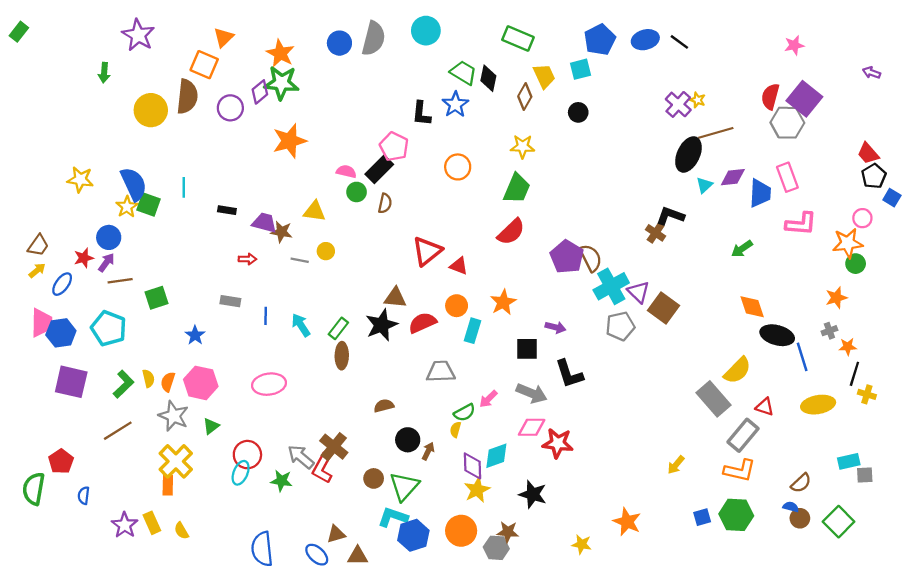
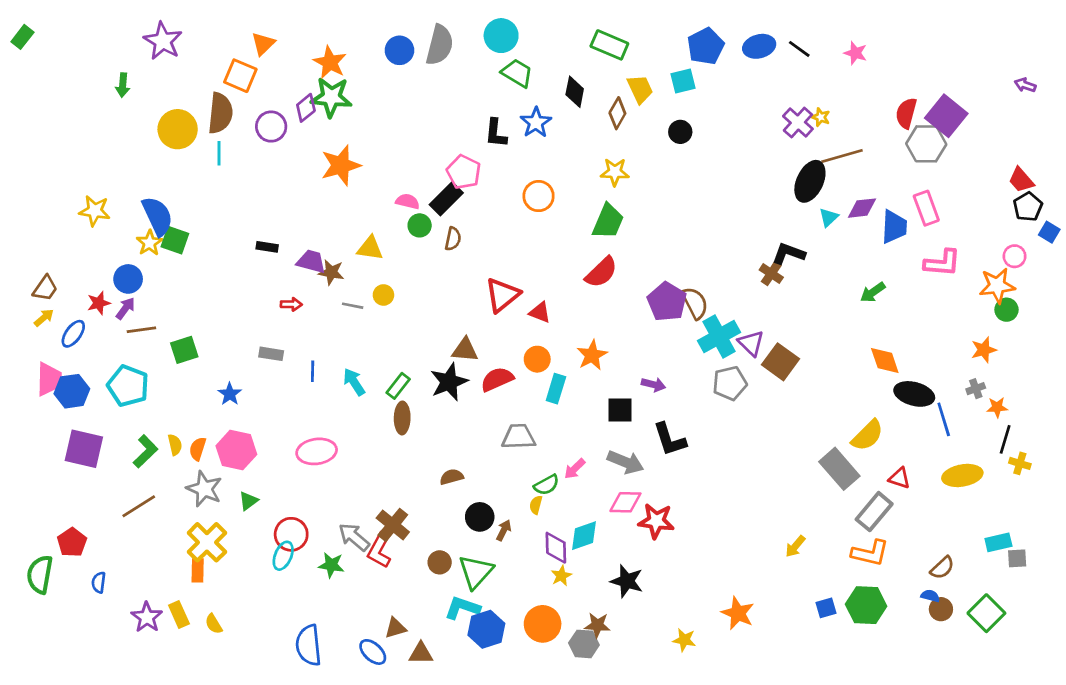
pink star: (794, 45) -> (855, 53), moved, turned 30
green trapezoid: (463, 73) -> (517, 73), moved
cyan line: (184, 187) -> (219, 153), moved
yellow star: (477, 490) -> (561, 576), size x0.7

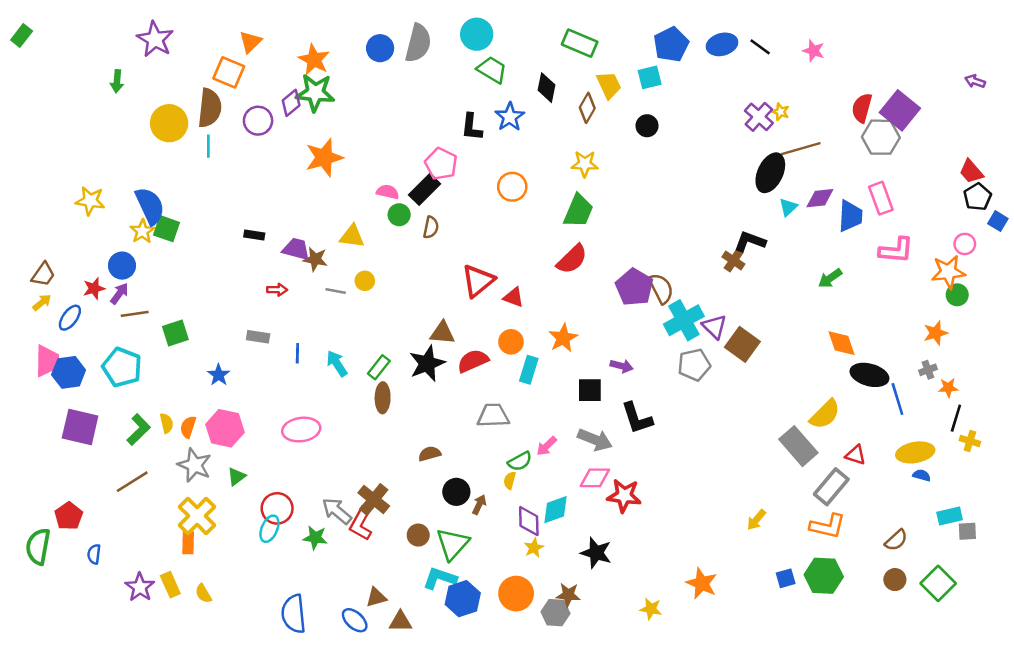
blue semicircle: (930, 596) -> (922, 475), moved

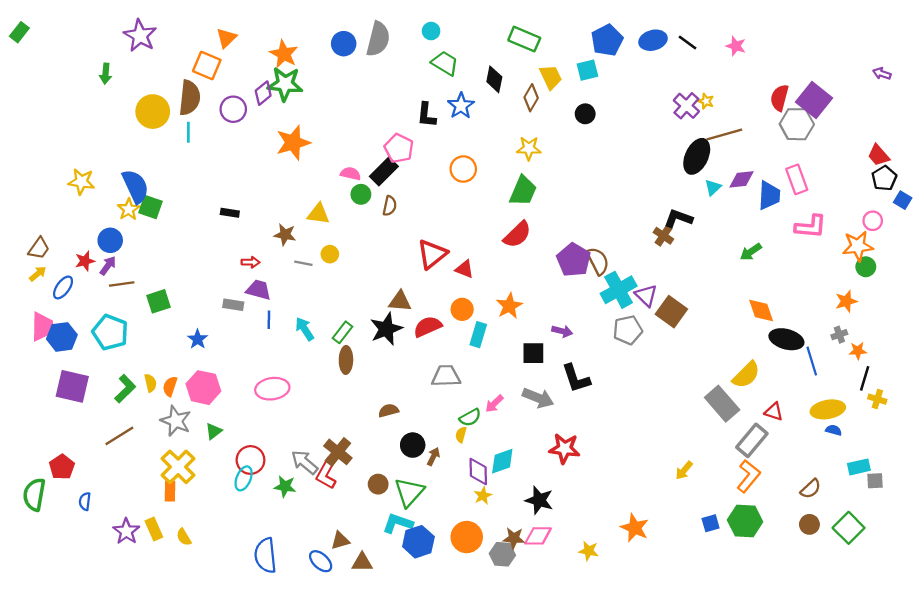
cyan circle: (477, 34) -> (431, 31), size x0.6
purple trapezoid: (296, 249) -> (259, 290), moved
pink diamond: (595, 478) -> (538, 536), moved
orange L-shape: (828, 526) -> (748, 476), turned -64

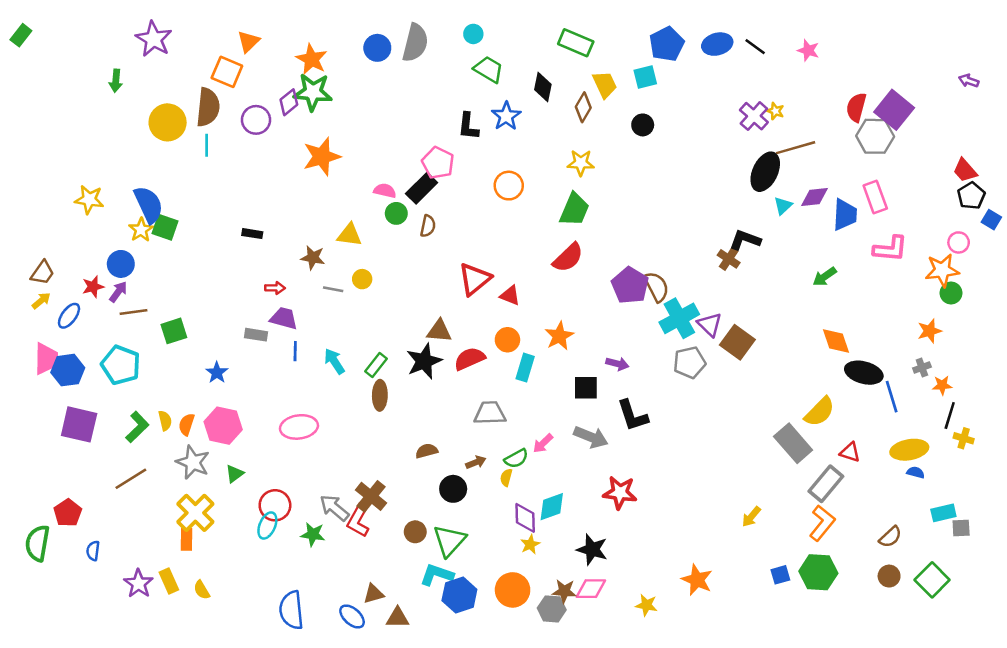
brown arrow: (433, 457) -> (476, 462), moved, turned 42

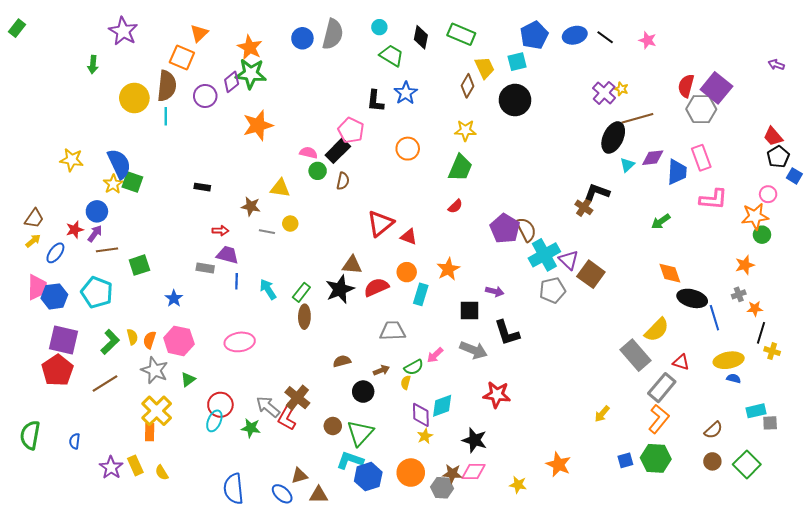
black diamond: (543, 87) -> (421, 37), moved
black circle: (643, 125) -> (515, 100), size x1.8
red semicircle: (568, 258) -> (455, 206), size x0.6
red pentagon: (68, 513) -> (57, 370), moved, size x1.4

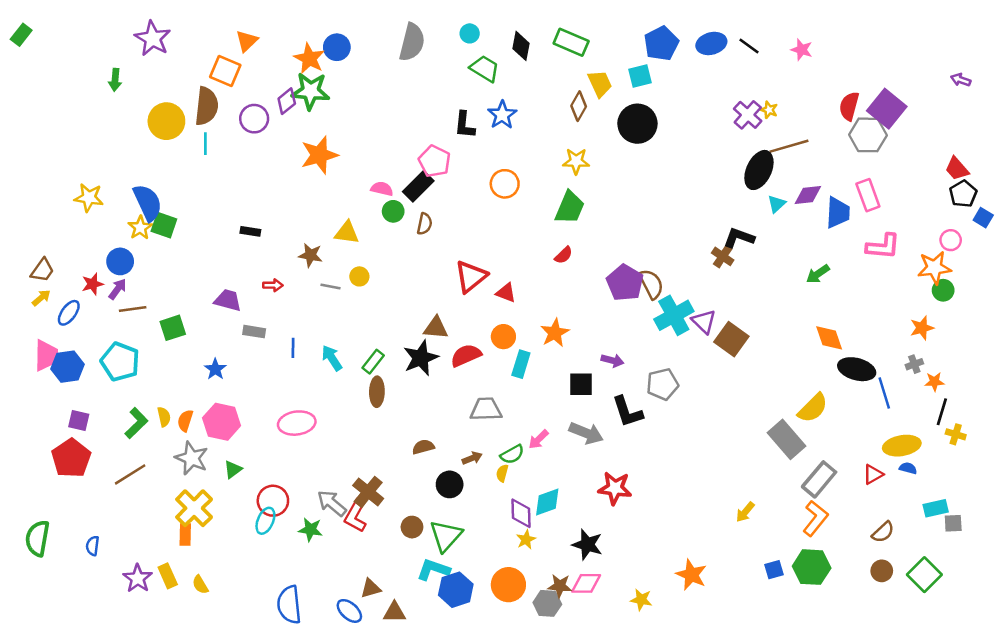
blue circle: (302, 38) -> (337, 47), moved
purple trapezoid: (228, 255) -> (228, 300), moved
gray pentagon: (552, 290) -> (663, 384), moved
purple square: (64, 340) -> (79, 421), size x0.6
red triangle: (681, 362) -> (873, 474), moved, turned -48

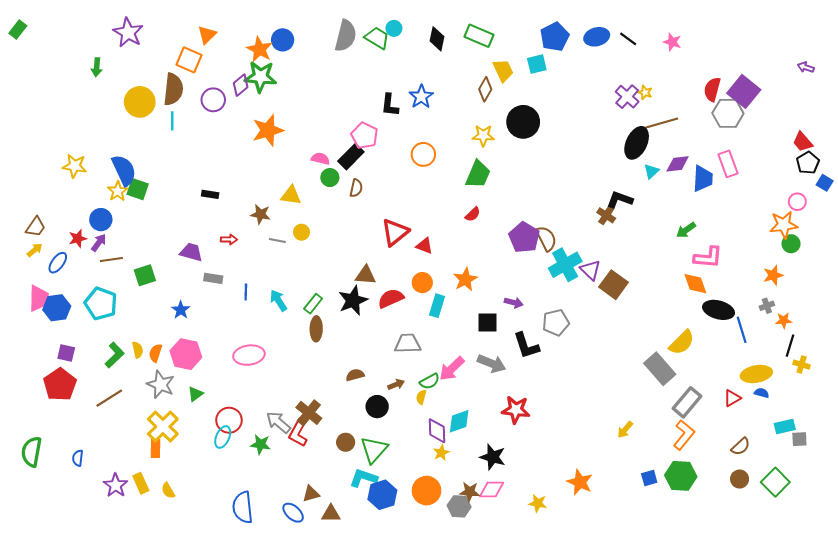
green trapezoid: (485, 69) -> (377, 38), moved
black circle: (637, 124) -> (523, 122), moved
pink L-shape: (883, 246) -> (708, 257), moved
pink arrow: (539, 439) -> (452, 369), size x1.5

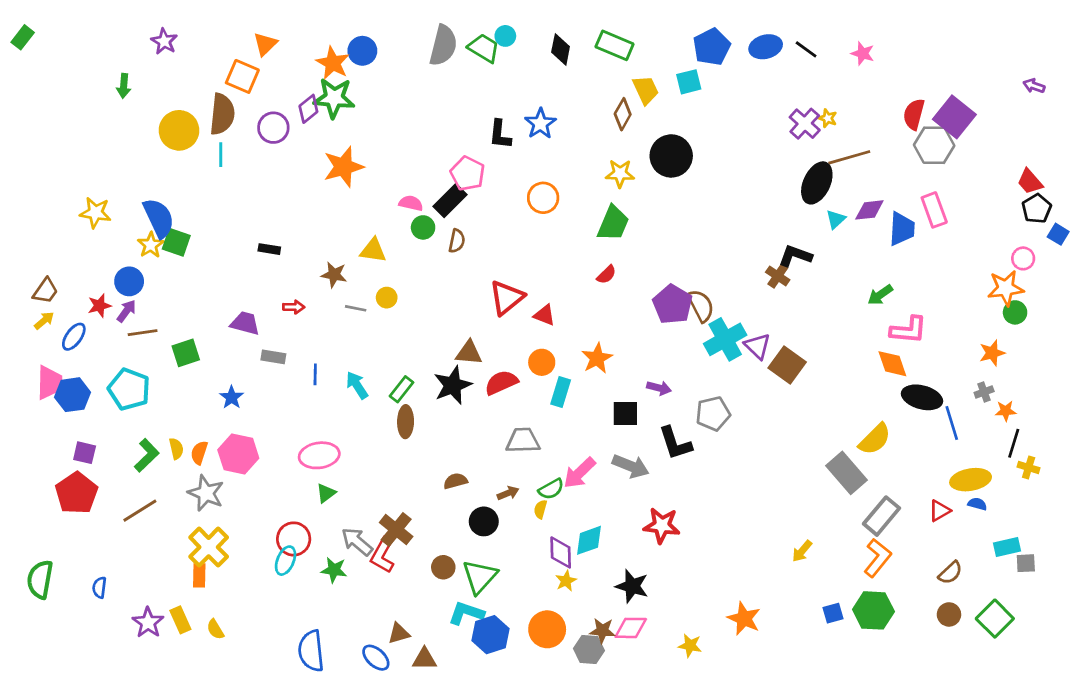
purple star: (128, 33) -> (164, 41), size x0.7
green triangle: (195, 394) -> (326, 493), moved

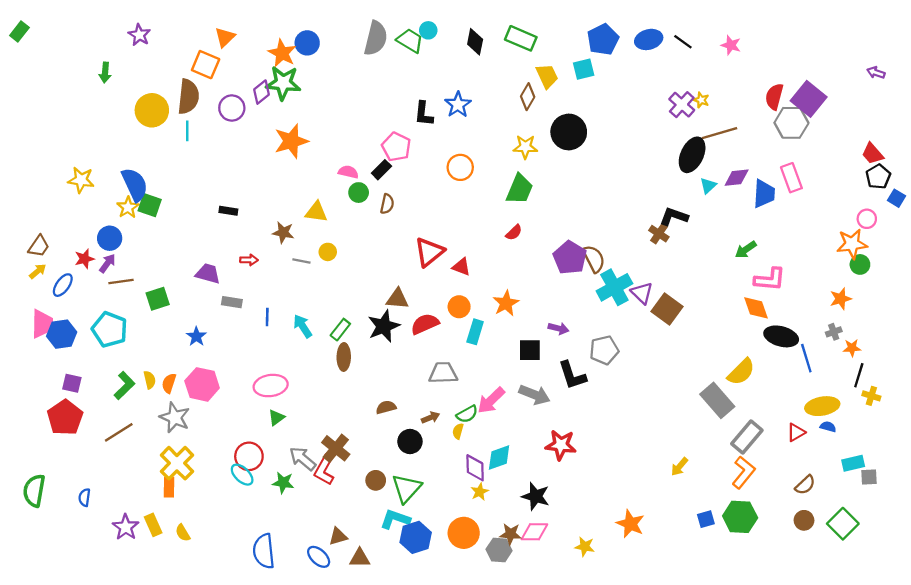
black rectangle: (450, 200) -> (381, 170), size x0.7
cyan ellipse: (286, 561) -> (242, 475), turned -70

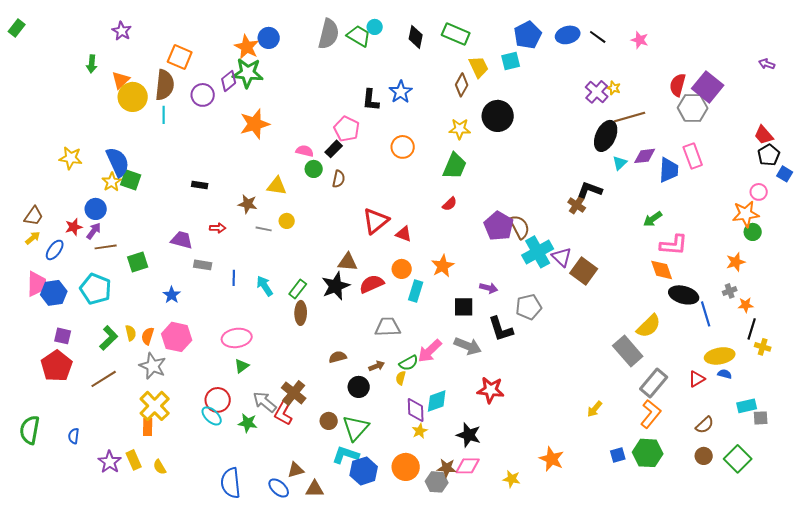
orange triangle: (225, 37) -> (121, 80), moved

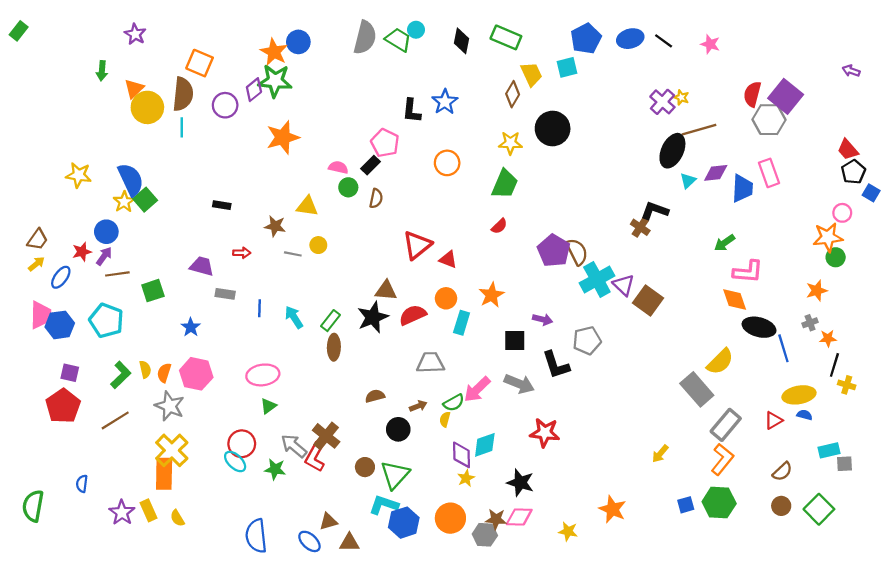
green square: (131, 180) -> (145, 200), turned 30
orange rectangle: (148, 427) -> (164, 474), size x1.6
green semicircle: (30, 430) -> (33, 506), moved

